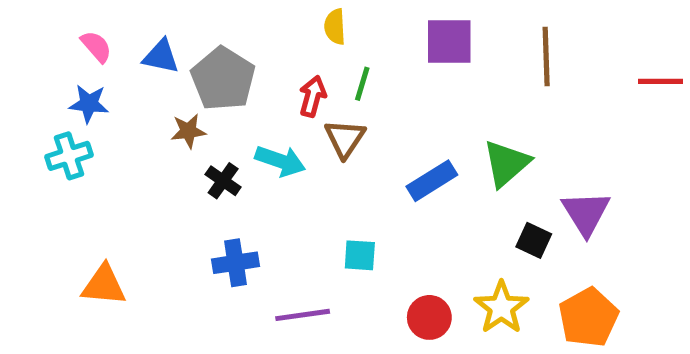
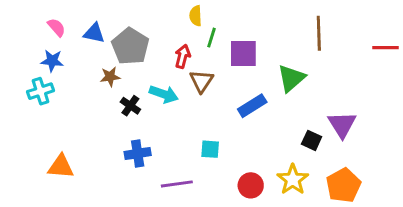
purple square: (449, 42) -> (243, 53), moved
green line: (362, 84) -> (212, 38), moved
green triangle: (506, 163) -> (291, 78), moved

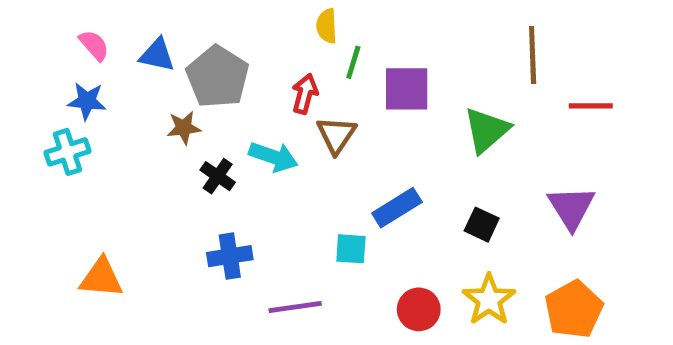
red line: (385, 48) -> (591, 106), moved
blue rectangle: (252, 106) -> (397, 208), moved
black square: (312, 140) -> (482, 225), moved

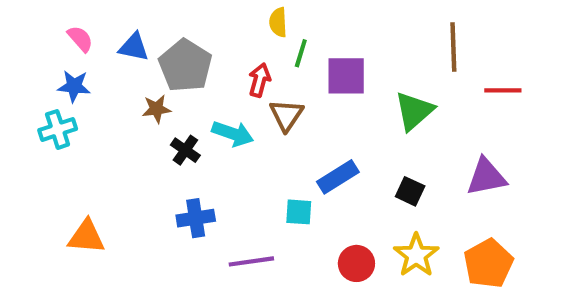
purple triangle: (571, 208) -> (486, 177), turned 51

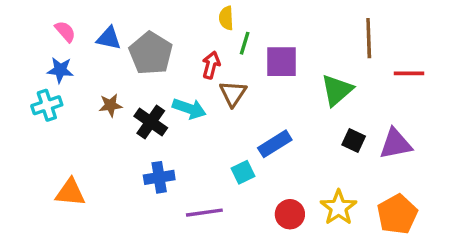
brown star: (157, 109) -> (111, 105), moved
black cross: (185, 150) -> (151, 122), size x1.4
black square: (410, 191) -> (354, 140), moved
cyan square: (299, 212) -> (243, 172), turned -30

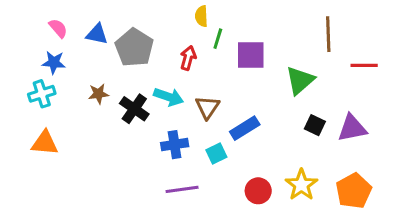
brown triangle: (233, 94) -> (207, 107), moved
blue cross: (159, 177) -> (175, 145), moved
orange triangle: (70, 192) -> (45, 143), moved

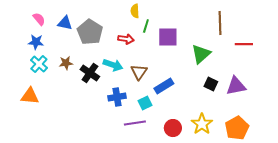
red arrow: (188, 58) -> (126, 39), turned 84
cyan cross: (42, 94) -> (39, 64), moved, turned -30
purple line: (182, 189) -> (135, 123), moved

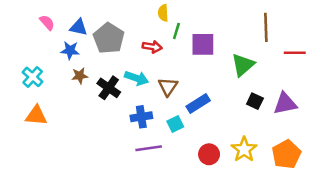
blue star: (36, 42) -> (70, 50), moved
cyan cross: (39, 64) -> (33, 77), moved
purple line: (135, 123) -> (149, 148), moved

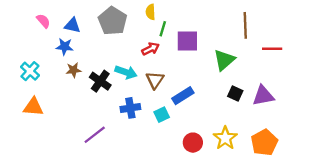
gray pentagon: (109, 38) -> (113, 21), moved
red arrow: (152, 47) -> (150, 49), moved, turned -36
purple line: (149, 148) -> (95, 135), moved, turned -30

